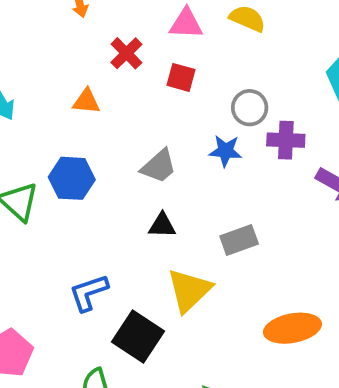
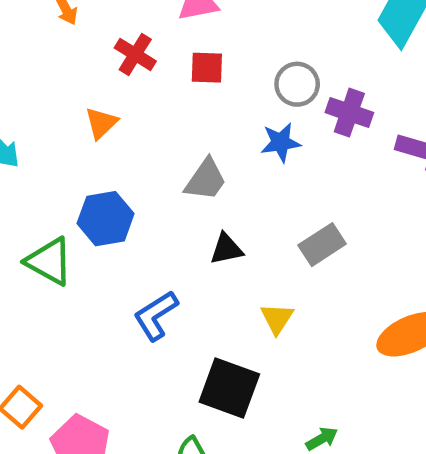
orange triangle: (86, 101) -> (101, 123), turned -36
purple cross: (286, 140) -> (349, 113), turned 30
yellow triangle: (189, 290) -> (277, 318), size x0.6
blue L-shape: (89, 293) -> (156, 316), moved

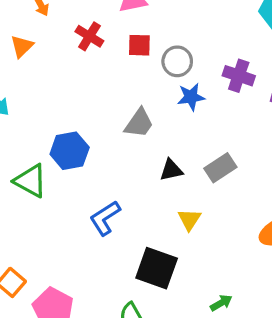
gray circle: (297, 84) -> (177, 61), moved
orange triangle: (101, 123) -> (22, 46), moved
black triangle: (226, 249) -> (171, 170), moved

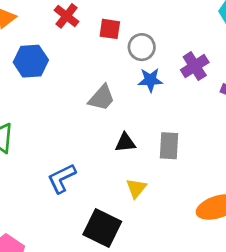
purple cross: (239, 76) -> (195, 66), turned 32
blue hexagon: (70, 151) -> (31, 61), moved
gray rectangle: (220, 168) -> (169, 146), turned -60

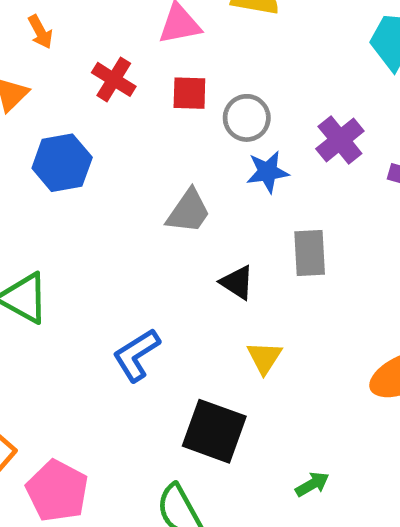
black triangle: (125, 143) -> (237, 282), turned 45
gray rectangle: (169, 146) -> (310, 253), moved

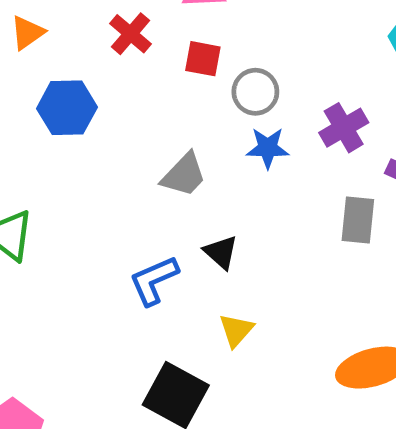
gray rectangle: (310, 253) -> (358, 220), moved
blue L-shape: (136, 355) -> (154, 280), moved

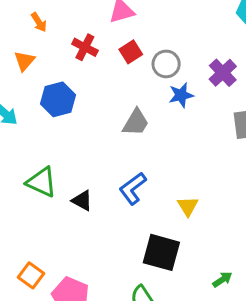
red square: (203, 59) -> (131, 52), turned -30
black triangle: (221, 252) -> (82, 201), moved

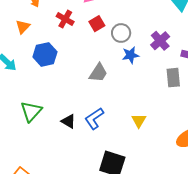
green triangle: (41, 182) -> (31, 111), turned 45
black triangle: (82, 201) -> (68, 121), moved
yellow triangle: (188, 206) -> (139, 121), moved

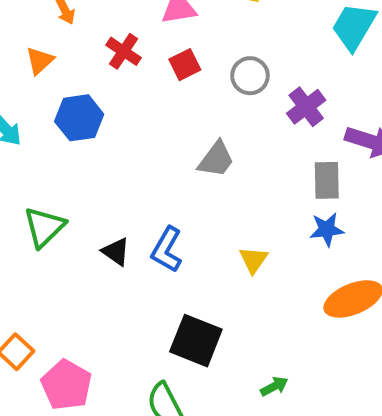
gray circle: (121, 33) -> (250, 76), moved
blue star: (131, 55) -> (327, 229), moved
gray trapezoid: (98, 73) -> (216, 159), moved
blue L-shape: (94, 118) -> (167, 250), turned -30

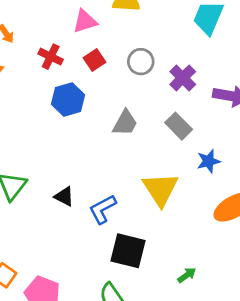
blue hexagon: (79, 118) -> (68, 100), moved
gray rectangle: (327, 180) -> (179, 126), moved, turned -36
blue L-shape: (167, 250) -> (103, 209), moved, turned 40
yellow triangle: (253, 260) -> (160, 189), size x1.8

